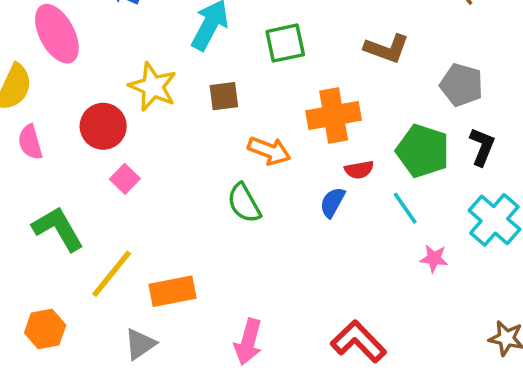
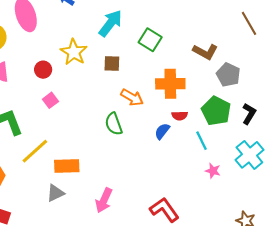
green square: (285, 43) -> (150, 40), turned 35
gray pentagon: (462, 85) -> (228, 75), moved
red circle: (103, 126) -> (43, 70), size x0.7
gray triangle: (140, 344) -> (55, 193), moved

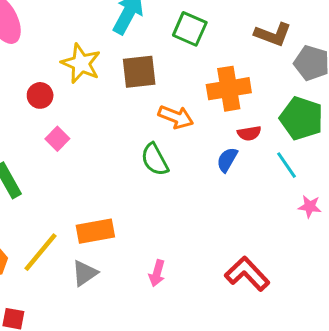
brown square: (112, 64) -> (139, 72), size x1.4
yellow line: (35, 151) -> (40, 252), moved
pink arrow: (104, 200) -> (157, 273), size x0.7

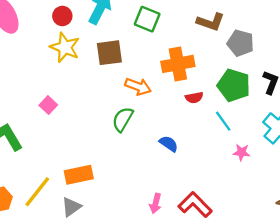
red circle: (40, 95) -> (62, 16), moved
green semicircle: (155, 160) -> (123, 119), turned 60
blue semicircle: (227, 160) -> (169, 144), moved, turned 96
pink arrow: (157, 273) -> (156, 203), moved

